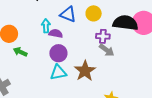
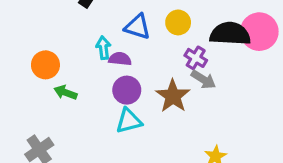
purple cross: (103, 36) -> (196, 58), turned 32
brown star: (85, 71) -> (173, 96), moved

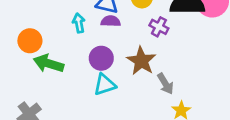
purple semicircle: (120, 59) -> (111, 21), moved
gray arrow: (203, 80) -> (165, 84), moved, turned 30
green arrow: (65, 92) -> (49, 63), size x1.5

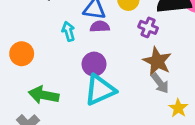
brown star: (141, 61) -> (157, 61), moved
green arrow: (49, 63) -> (44, 95), moved
cyan triangle: (105, 85) -> (100, 90), size x1.4

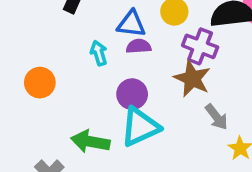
purple cross: (148, 27) -> (200, 46), size x1.4
brown star: (157, 61) -> (192, 79), moved
green arrow: (44, 95) -> (90, 142), moved

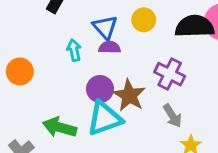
blue triangle: (131, 24) -> (105, 27), turned 36
purple cross: (200, 46) -> (170, 74), moved
brown star: (192, 79) -> (129, 95), moved

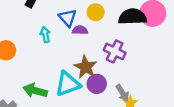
purple semicircle: (110, 47) -> (80, 30), moved
purple circle: (100, 89) -> (97, 84), moved
gray arrow: (172, 116) -> (122, 93), moved

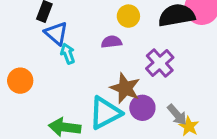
blue triangle: (68, 18) -> (56, 33), moved
purple cross: (115, 51) -> (160, 63), turned 30

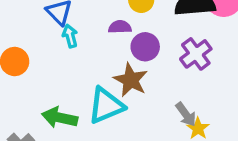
purple cross: (160, 63) -> (196, 54), moved
purple circle: (142, 108) -> (145, 47), moved

